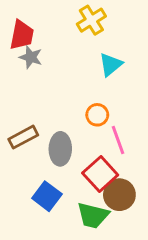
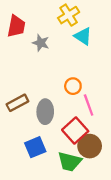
gray star: (31, 57) -> (41, 43), moved
cyan triangle: (111, 65) -> (83, 36), moved, turned -48
blue square: (47, 196) -> (35, 147), turned 30

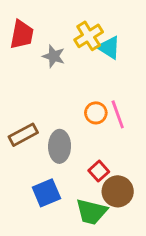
yellow cross: (69, 15) -> (89, 36), moved
pink line: (89, 105) -> (118, 114), moved
red square: (75, 131) -> (99, 171), size x0.6

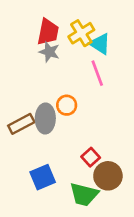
red trapezoid: (22, 34) -> (48, 32), moved
orange circle: (96, 113) -> (67, 105), moved
pink line: (118, 114) -> (97, 73), moved
gray ellipse: (60, 146) -> (45, 118), moved

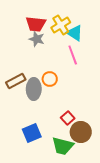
red trapezoid: (48, 32) -> (36, 24), turned 85
brown rectangle: (21, 124) -> (16, 81), moved

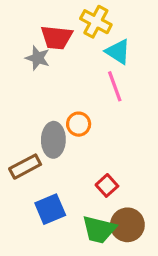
yellow cross: (61, 25) -> (96, 22), moved, turned -30
gray star: (37, 39) -> (38, 58), moved
brown rectangle: (16, 81) -> (25, 167), moved
brown circle: (81, 132) -> (127, 225), moved

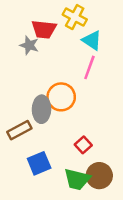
pink line: (115, 86) -> (89, 67), turned 40
orange circle: (79, 124) -> (61, 97), size x1.5

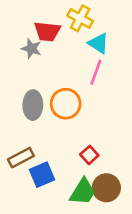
gray ellipse: (41, 109) -> (33, 105), moved
brown rectangle: (19, 130) -> (21, 158), moved
green trapezoid: (77, 179) -> (83, 192), turned -72

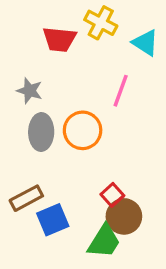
cyan triangle: (98, 43) -> (145, 43), moved
gray star: (31, 49) -> (30, 91), moved
brown circle: (106, 188) -> (124, 216), moved

